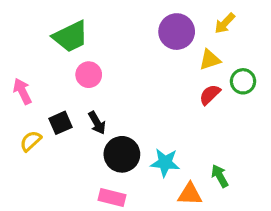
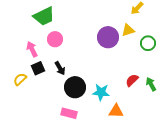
purple circle: (177, 32) -> (108, 37), moved
pink arrow: (22, 91) -> (32, 49), moved
red semicircle: (210, 95) -> (132, 80), moved
green arrow: (220, 176) -> (151, 84), moved

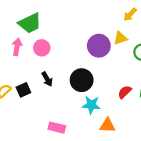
pink arrow: (32, 49) -> (17, 47), moved, turned 35
black square: (38, 68) -> (23, 90), moved
black circle: (75, 87) -> (82, 80), moved

